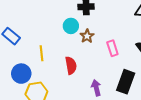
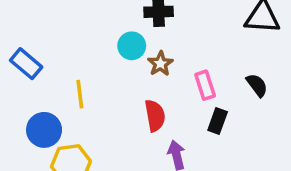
red semicircle: (71, 65) -> (155, 116), moved
black rectangle: (126, 82) -> (218, 121), moved, size x0.6

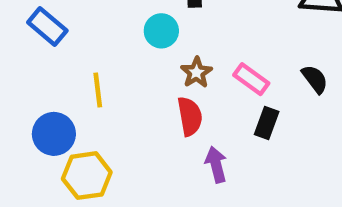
blue rectangle: (26, 64) -> (47, 26), moved
brown star: (160, 64) -> (196, 73), moved
pink rectangle: (205, 85) -> (251, 79), turned -36

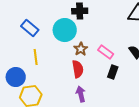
blue rectangle: (47, 26) -> (30, 28), moved
cyan circle: (161, 31) -> (65, 30), size x1.5
purple arrow: (216, 165) -> (81, 94), moved

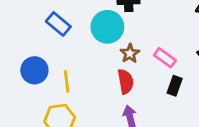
yellow line: (36, 57) -> (67, 82), moved
blue circle: (16, 77) -> (34, 70), moved

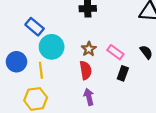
cyan circle: (107, 27) -> (52, 47), moved

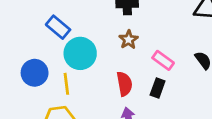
brown star: (89, 49) -> (129, 40), moved
black rectangle: (123, 73) -> (158, 88), moved

